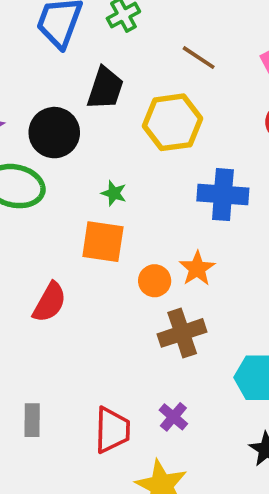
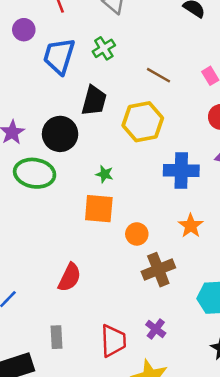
orange star: (197, 269) -> (191, 226), moved
red semicircle: (50, 302) -> (70, 277), moved

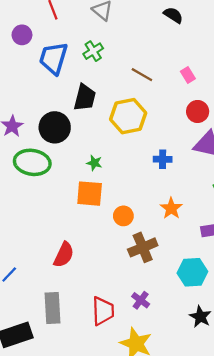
blue cross: (181, 170) -> (163, 159), size x0.6
gray rectangle: (57, 337) -> (52, 308), size x1.5

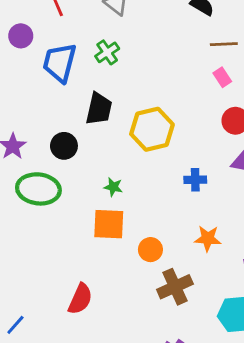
brown line: (142, 75) -> (224, 44), moved, turned -30
black circle: (55, 127) -> (64, 146), size x0.7
orange star: (171, 208) -> (208, 238), turned -30

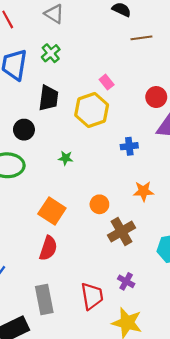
pink rectangle: (222, 77) -> (107, 82), moved
orange square: (109, 224) -> (52, 211), moved, turned 36

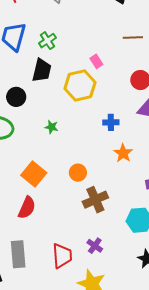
brown line: (141, 38) -> (133, 38), moved
green cross: (51, 53) -> (47, 41), moved
orange star: (143, 191) -> (123, 153), moved, turned 30

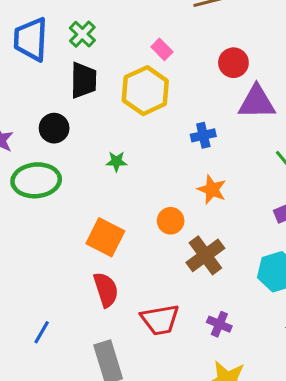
orange star: (123, 153) -> (212, 190), moved
red semicircle: (27, 208) -> (106, 290), turned -30
red trapezoid: (62, 256) -> (160, 320), moved, turned 96

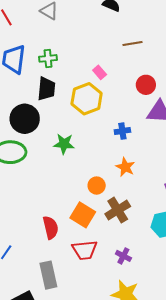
green cross: (82, 34) -> (48, 58), turned 36
black circle: (54, 128) -> (25, 119), size x1.5
green star: (116, 161) -> (64, 144), size x1.5
orange square: (105, 237) -> (83, 215), moved

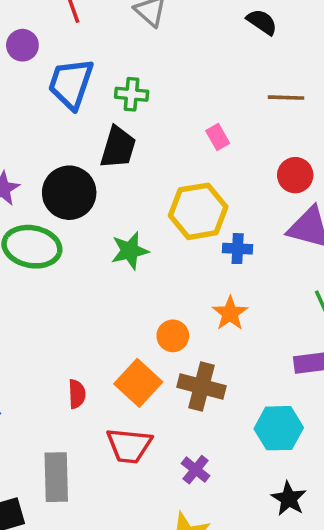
yellow hexagon: (87, 99) -> (198, 211), moved
green star: (64, 144) -> (130, 251), turned -30
brown cross: (118, 210) -> (202, 387), turned 35
red semicircle: (51, 228) -> (77, 394), size x0.7

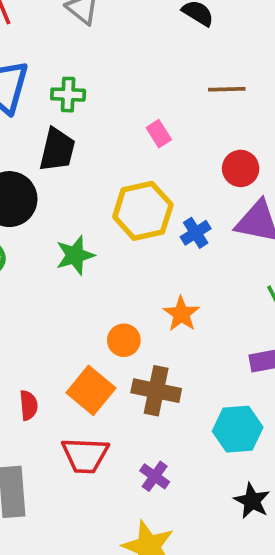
blue cross: (238, 249) -> (196, 233), moved, turned -32

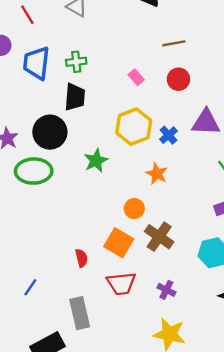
red circle: (241, 168) -> (178, 79), moved
orange star: (181, 314) -> (157, 174), moved
brown cross: (156, 391) -> (159, 237), turned 32

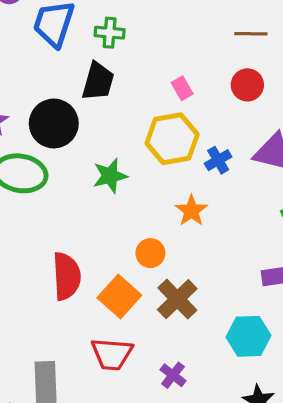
pink rectangle: (136, 77) -> (182, 88), moved
red semicircle: (82, 258) -> (67, 276), moved, size x1.8

